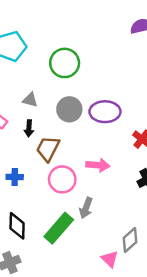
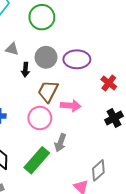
black arrow: (29, 128) -> (25, 70), moved
brown trapezoid: (48, 149) -> (48, 91), moved

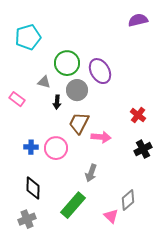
green circle: (42, 17) -> (67, 63), moved
purple ellipse: (77, 59) -> (100, 71), moved, turned 60
pink circle: (40, 118) -> (56, 148), moved
green rectangle: (37, 160) -> (73, 205), moved

